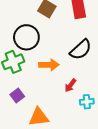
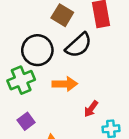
black semicircle: (81, 50) -> (79, 45), moved

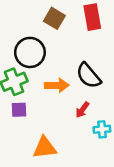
black semicircle: (79, 45) -> (89, 76), moved, turned 92
purple square: (26, 121) -> (19, 110), moved, turned 35

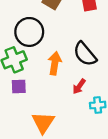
orange arrow: (57, 85) -> (55, 63), turned -80
orange triangle: (45, 148) -> (43, 122), turned -50

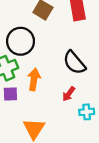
orange arrow: (55, 63) -> (34, 79), moved

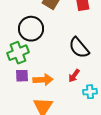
orange arrow: (34, 79) -> (43, 80), moved, turned 78

